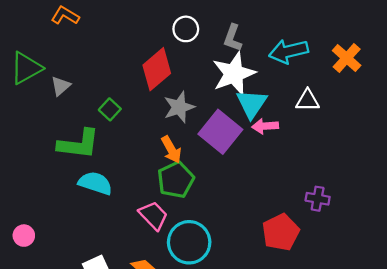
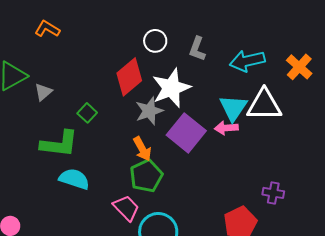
white star: (234, 74) -> (171, 88), moved
white triangle: (308, 100) -> (264, 105), size x1.6
cyan triangle: (252, 104) -> (233, 108), moved

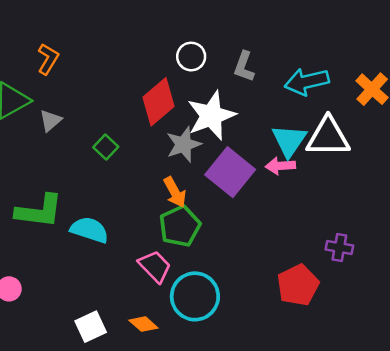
orange L-shape: (47, 29) -> (48, 59), moved, turned 90
green L-shape: (59, 144) -> (39, 211), moved

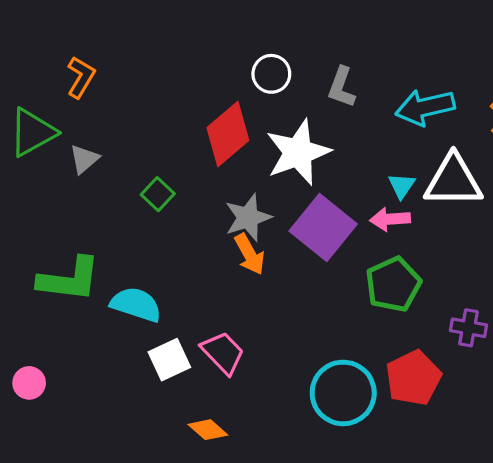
cyan triangle: (289, 141) -> (402, 186), size x0.6
gray star: (184, 144) -> (248, 218), moved
green pentagon: (180, 226) -> (393, 284), moved
cyan circle: (195, 296) -> (343, 393), moved
white square: (91, 327) -> (169, 360), moved

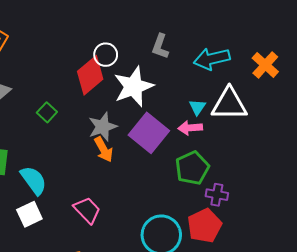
white circle: (271, 74) -> (106, 55), moved
cyan semicircle: (136, 304) -> (34, 180), turned 36
purple cross: (468, 328) -> (217, 195), moved
white square: (169, 360) -> (29, 214), moved

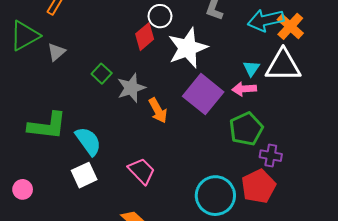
orange cross: (265, 65) -> (290, 26), moved
red diamond: (90, 75) -> (145, 37), size x0.7
gray star: (103, 127) -> (131, 88), moved

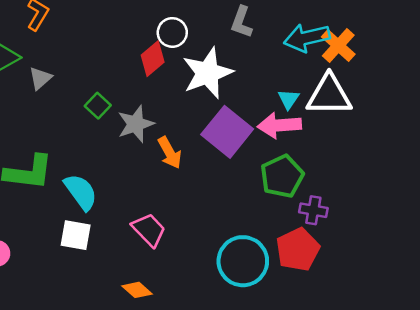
pink arrow: (244, 89) -> (279, 125), size x1.4
white square: (84, 175) -> (76, 235), turned 35

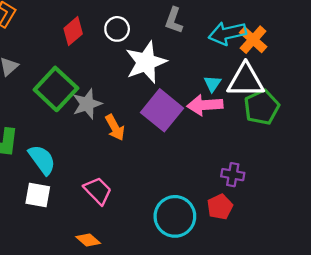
red diamond: (153, 59) -> (73, 31), moved
green square: (98, 106) -> (56, 89), size x2.0
green pentagon: (282, 176) -> (262, 107), moved
red pentagon: (298, 249) -> (220, 207), size x0.7

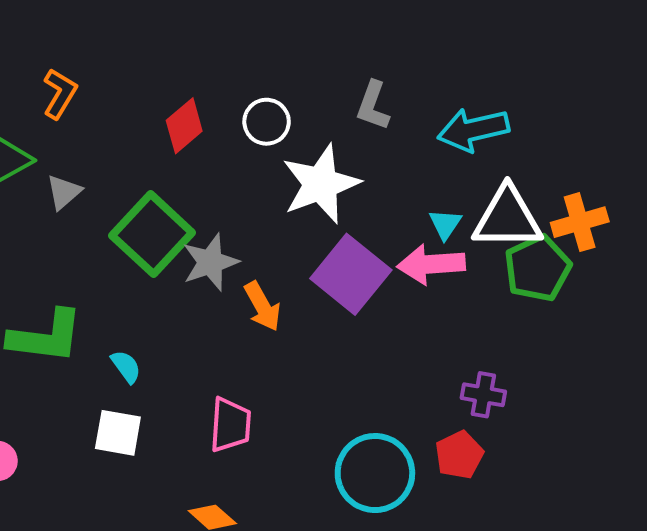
orange cross: (253, 40) -> (580, 222), moved, turned 32
cyan semicircle: (42, 160) -> (126, 367), size x0.6
pink trapezoid: (98, 191) -> (230, 425), turned 48

